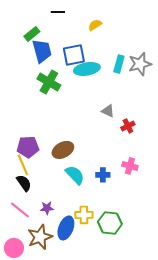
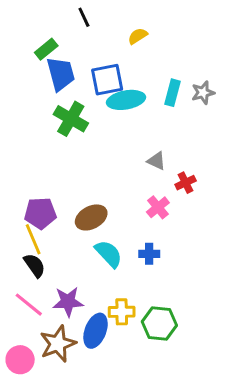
black line: (58, 12) -> (84, 17), turned 64
gray star: (140, 64) -> (203, 93), size x0.7
pink cross: (130, 166) -> (158, 207), moved, turned 35
purple star: (47, 208) -> (68, 302), size x1.5

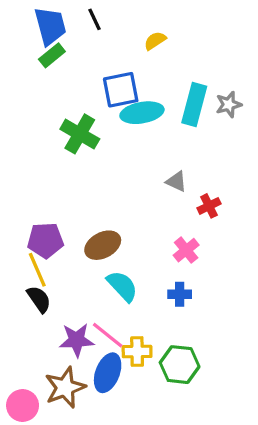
blue trapezoid: (61, 74) -> (50, 26), moved
cyan rectangle: (172, 93) -> (194, 104), size x1.4
pink cross: (158, 207) -> (186, 250), moved
blue cross: (149, 254) -> (180, 294), moved
pink line: (29, 305) -> (108, 335), moved

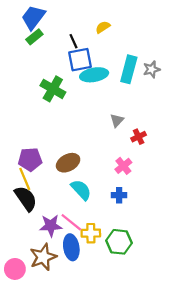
black line: (95, 19) -> (73, 41), moved
blue trapezoid: (50, 26) -> (33, 17), turned -128
gray triangle: (176, 181) -> (117, 120), turned 48
black semicircle: (39, 299) -> (26, 198), size x1.4
blue ellipse: (108, 373) -> (71, 247), turned -30

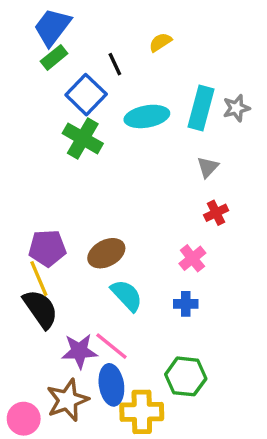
blue square: (80, 60) -> (86, 95), moved, turned -35
gray triangle: (117, 120) -> (208, 167), moved
yellow cross: (91, 233) -> (142, 412), moved, size x1.4

